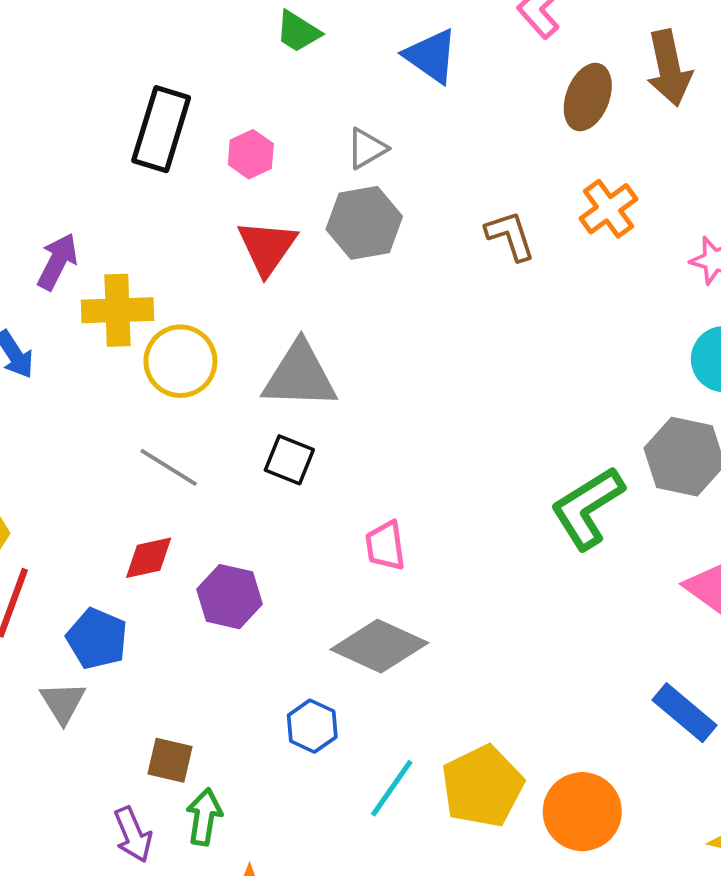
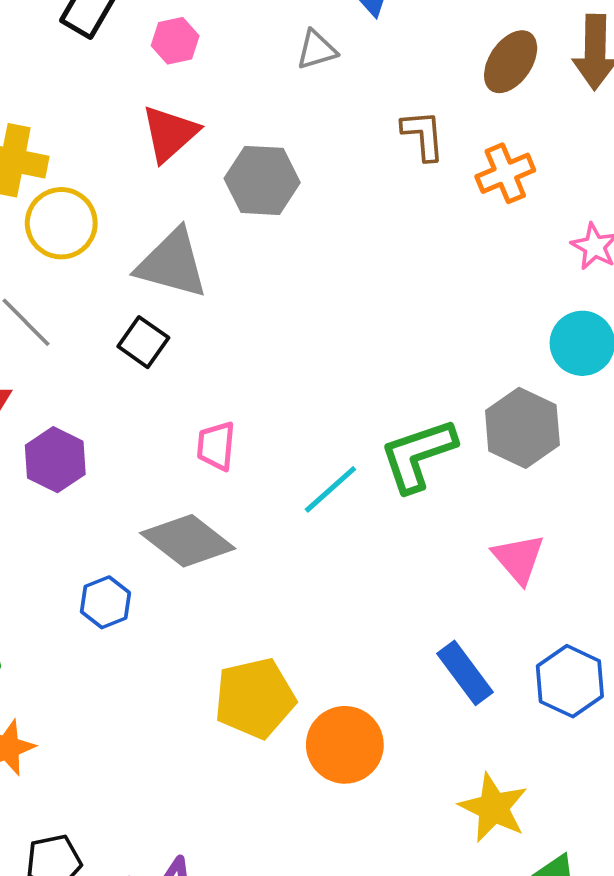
gray triangle: (367, 148) -> (317, 50), moved
gray hexagon: (364, 223) -> (262, 180), moved
brown L-shape: (510, 236) -> (423, 135), moved
cyan line: (392, 788) -> (330, 489), moved

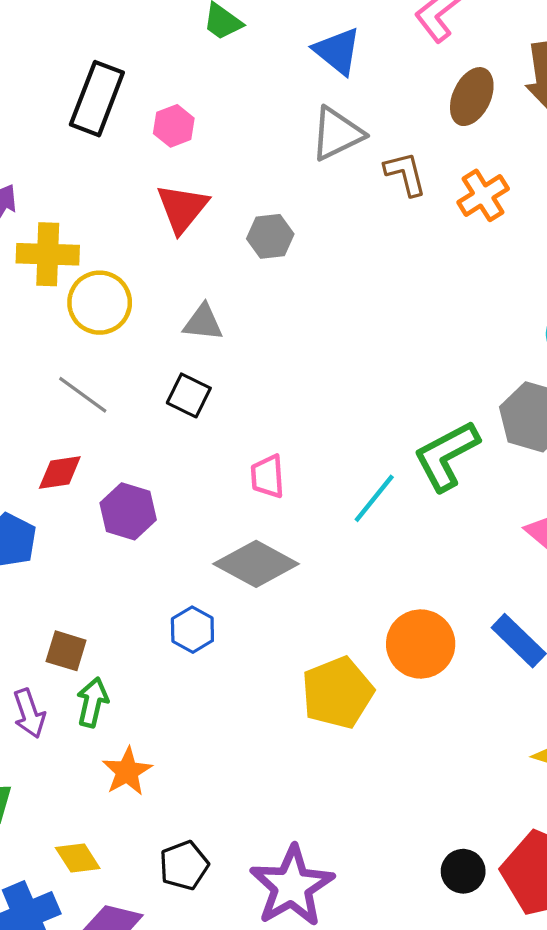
gray triangle: (317, 50) -> (337, 134), moved, size x1.5
gray hexagon: (262, 180) -> (270, 236), size x0.7
gray triangle: (172, 264) -> (203, 322), size x0.6
orange circle: (345, 745) -> (421, 644), moved

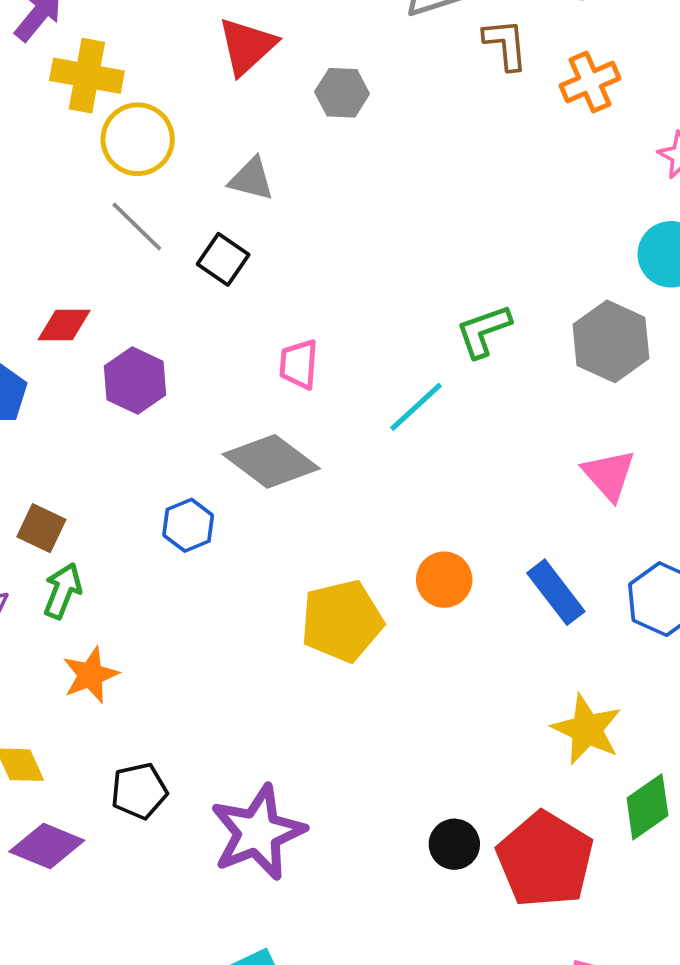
gray line: (83, 395) -> (137, 227), moved
green L-shape: (446, 456) -> (484, 331), moved, size x0.7
orange circle: (421, 644) -> (444, 580), size x0.7

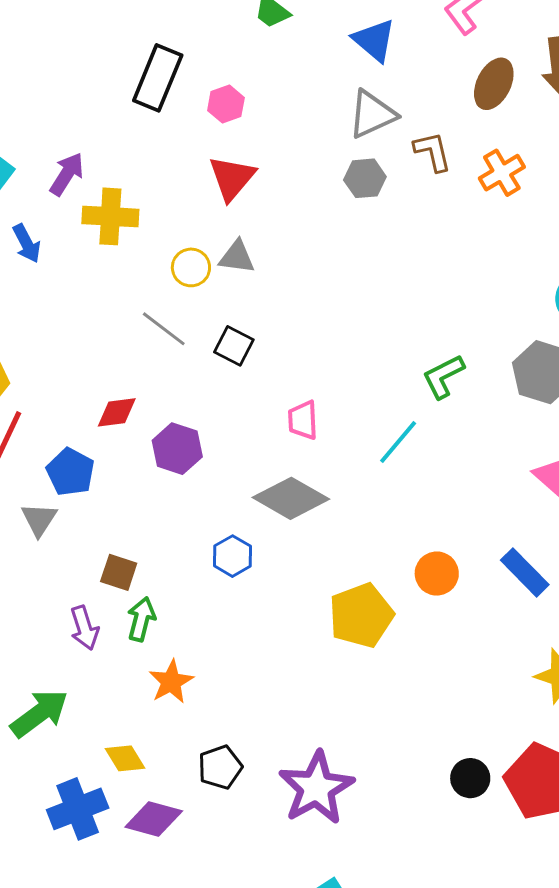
gray hexagon: (342, 93) -> (365, 178), moved
yellow circle: (138, 139) -> (191, 267), moved, size x0.7
gray triangle: (251, 179) -> (237, 257), moved

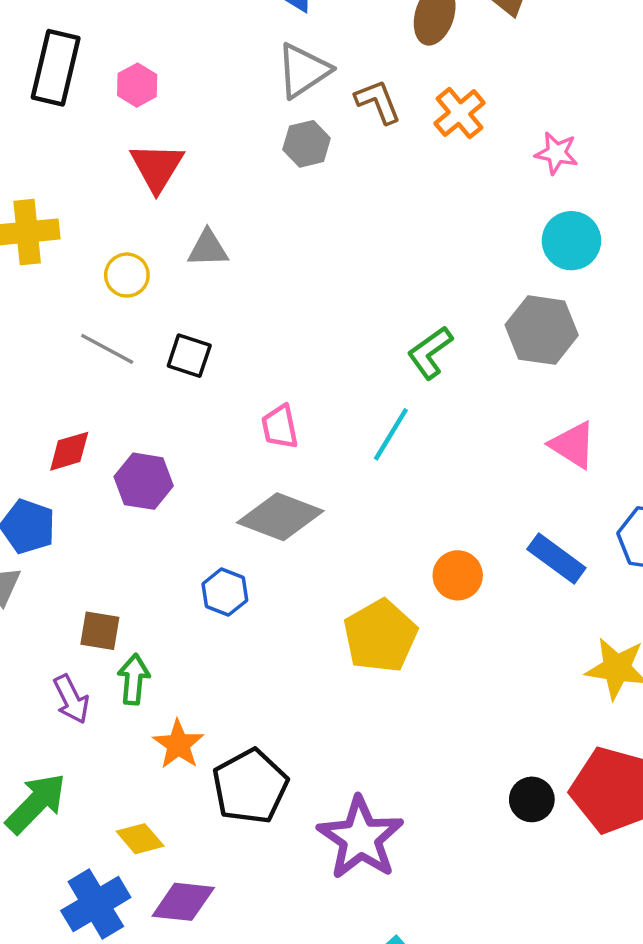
gray triangle: (237, 257) -> (208, 249), moved
black pentagon: (220, 767) -> (250, 786), moved, size x1.5

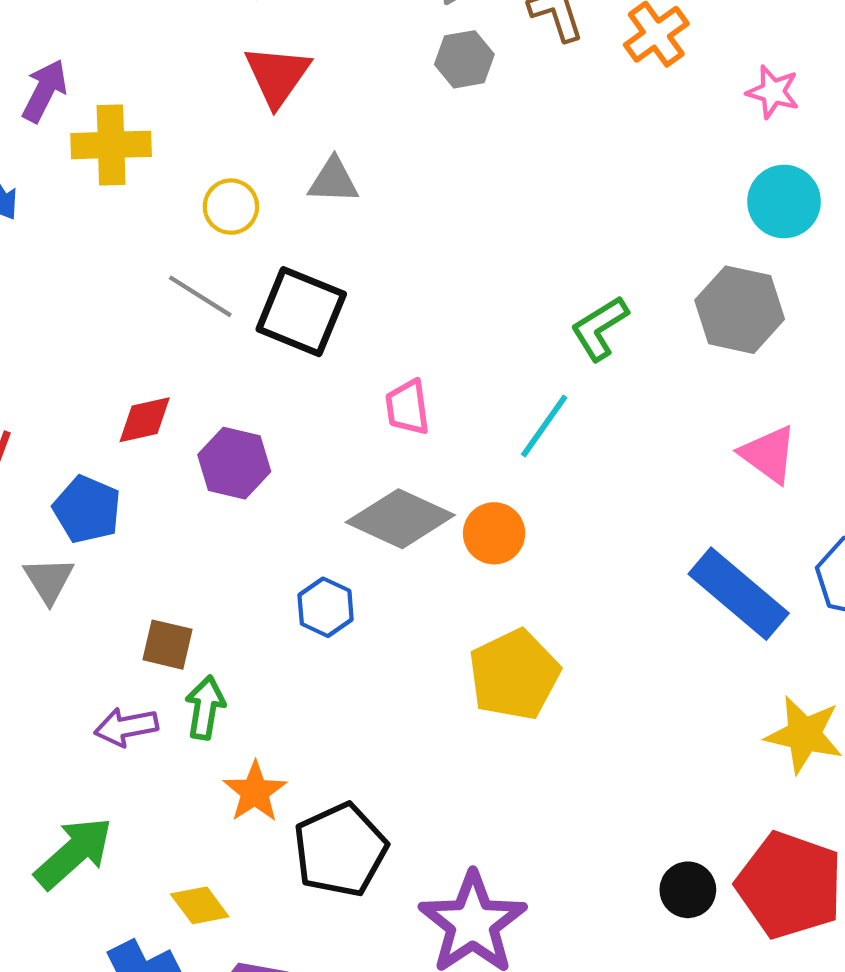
black square: (189, 356) -> (301, 312), size x1.6
blue rectangle: (556, 558) -> (739, 594), size x1.4
orange circle: (458, 575) -> (494, 533), moved
purple arrow: (71, 699) -> (126, 727), turned 102

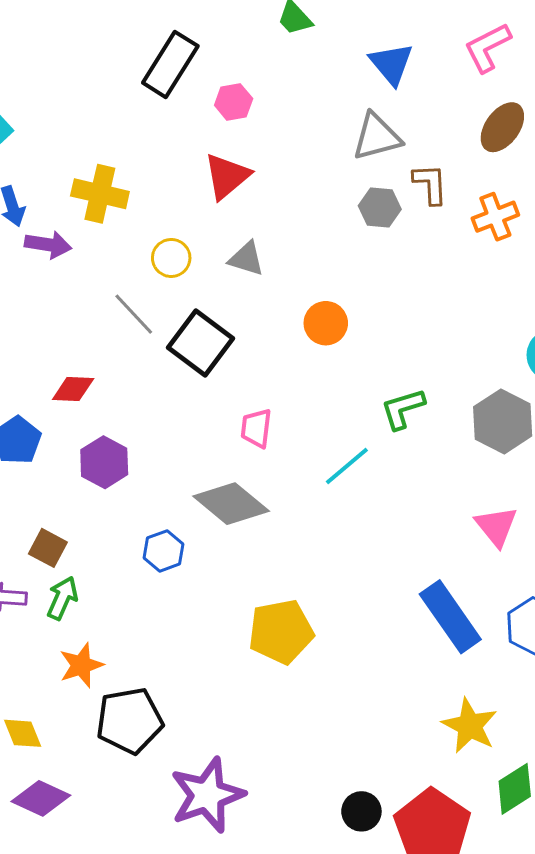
gray hexagon: (464, 59) -> (380, 208), moved
purple arrow: (45, 91) -> (48, 245), moved, turned 57
purple hexagon: (234, 463) -> (104, 462), moved
orange circle: (494, 533) -> (326, 323), moved

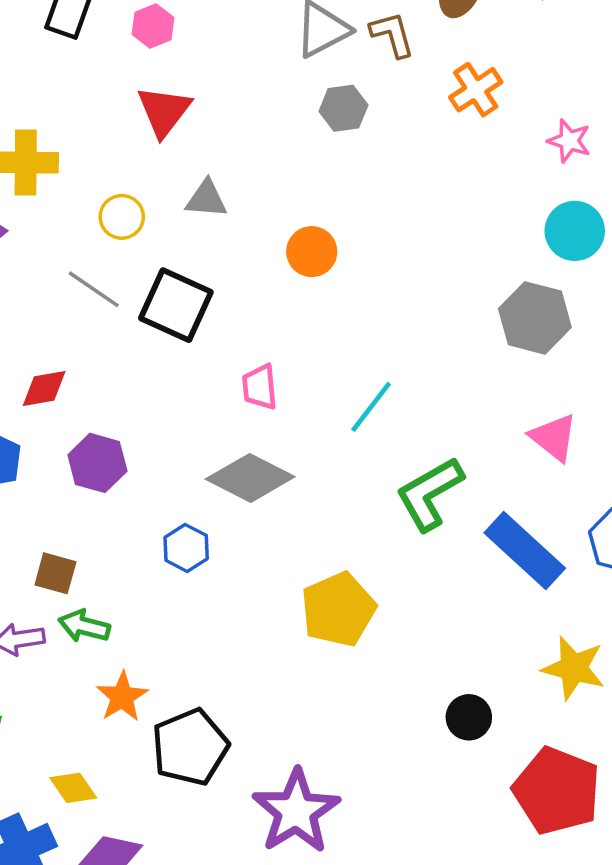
brown L-shape: (430, 184) -> (392, 35), moved
green L-shape: (403, 409) -> (430, 494), moved, size x1.4
green arrow: (62, 598) -> (84, 626), turned -87
black circle: (361, 811) -> (469, 717), moved

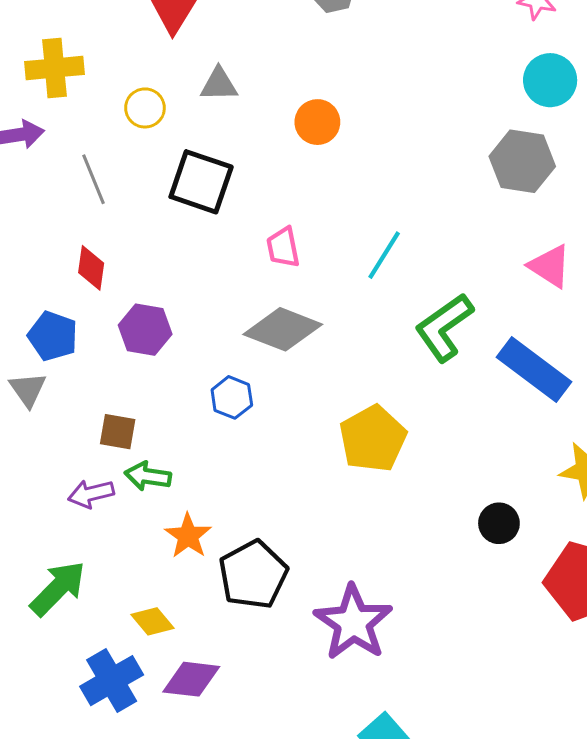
gray line: (94, 289) -> (94, 179), moved, turned 39
red diamond: (44, 389) -> (91, 268), turned -66

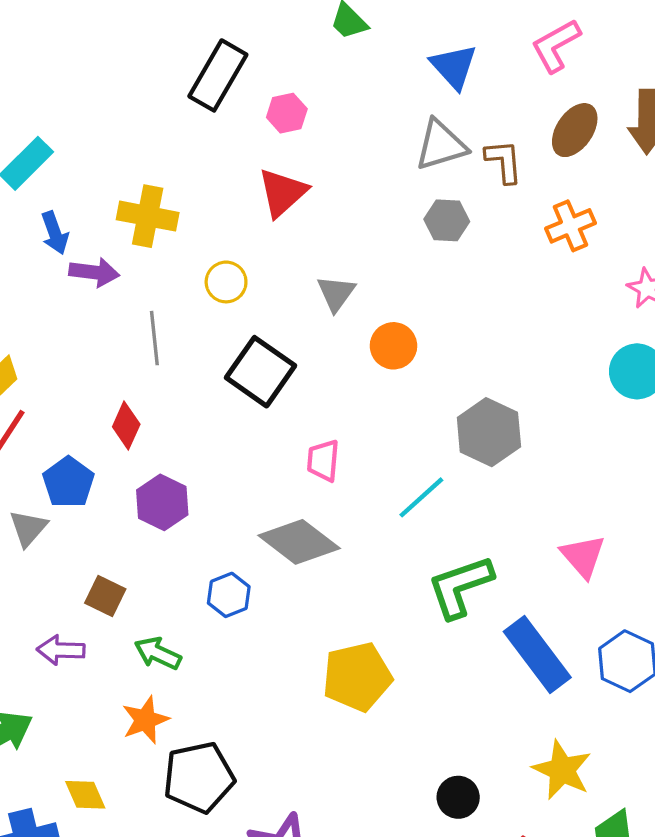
gray triangle: (219, 84) -> (336, 293), moved, turned 51
gray hexagon: (522, 161) -> (489, 432), moved
green arrow: (148, 476) -> (158, 653), moved

